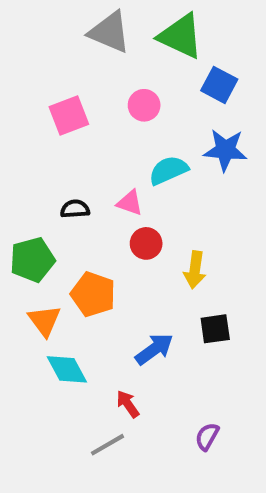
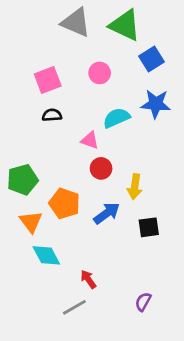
blue square: (219, 85) -> (152, 59), turned 30
black semicircle: (75, 209) -> (52, 115), moved
blue arrow: (154, 349) -> (107, 213), moved

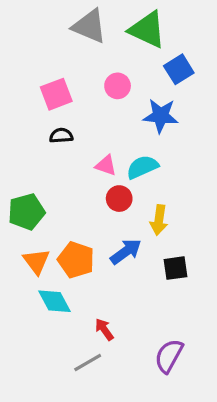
blue star: (156, 104) -> (161, 116), moved
cyan semicircle: (116, 118) -> (142, 167), moved
orange pentagon: (65, 203) -> (76, 260), moved
purple semicircle: (143, 302) -> (169, 356), size x1.5

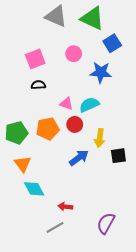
orange pentagon: (76, 260) -> (48, 129), moved, turned -30
black square: (175, 268) -> (118, 156), moved
red arrow: (104, 329) -> (65, 207), turned -48

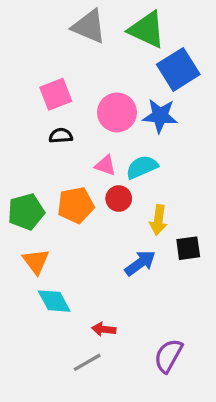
blue square: (112, 43) -> (178, 69), size x1.4
pink circle: (74, 54) -> (117, 112), moved, size x1.5
blue arrow: (79, 158) -> (140, 263), moved

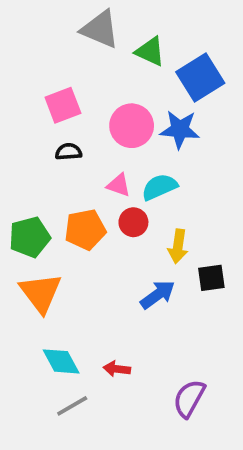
green triangle: (147, 30) -> (150, 51), moved, size x0.7
orange triangle: (36, 261) -> (41, 293), size x1.4
cyan diamond: (54, 301) -> (61, 361), moved
gray line: (87, 362) -> (72, 406), moved

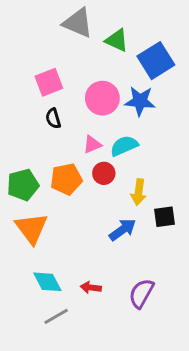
black semicircle: (68, 152) -> (53, 118), turned -102
pink triangle: (119, 185) -> (92, 144), turned -42
purple semicircle: (189, 399) -> (141, 293), moved

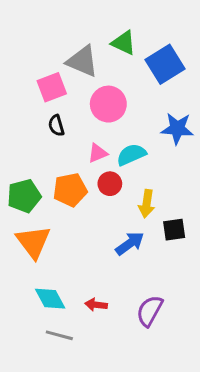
gray triangle: (78, 23) -> (82, 61), moved
blue star: (140, 101) -> (177, 129), moved
gray line: (56, 316) -> (59, 335), turned 45

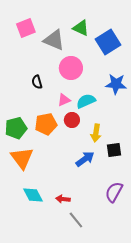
pink square: (52, 87) -> (26, 28), moved
purple semicircle: (150, 311) -> (114, 192), moved
gray line: (59, 335) -> (76, 220), moved, turned 36

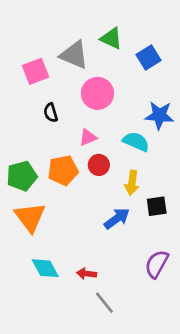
pink square: (26, 28) -> (36, 71), moved
blue square: (108, 42) -> (148, 58), size x0.7
cyan semicircle: (86, 101) -> (136, 142), moved, turned 48

